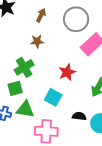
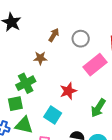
brown arrow: (41, 15) -> (54, 35), moved
gray circle: (76, 19) -> (81, 39), size x0.7

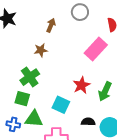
gray circle: (81, 39) -> (80, 12), moved
red star: (68, 91) -> (81, 85), moved
green square: (15, 104) -> (22, 99), turned 35

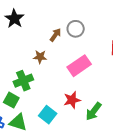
gray circle: (80, 12) -> (76, 29), moved
pink rectangle: (96, 49) -> (79, 66), moved

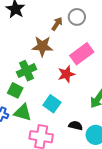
brown star: (40, 57) -> (42, 46), size x1.5
red star: (72, 100) -> (66, 74), moved

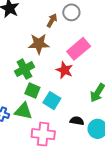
red star: (66, 74) -> (64, 70), turned -30
green square: (15, 90) -> (32, 91), moved

